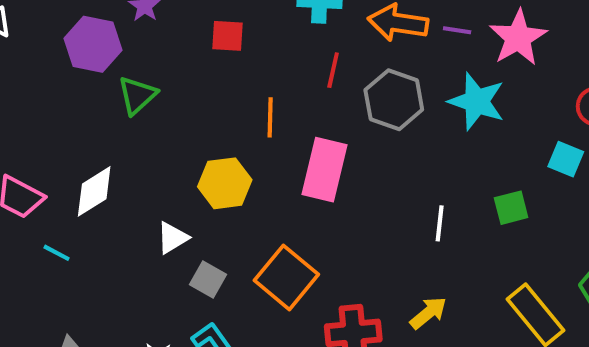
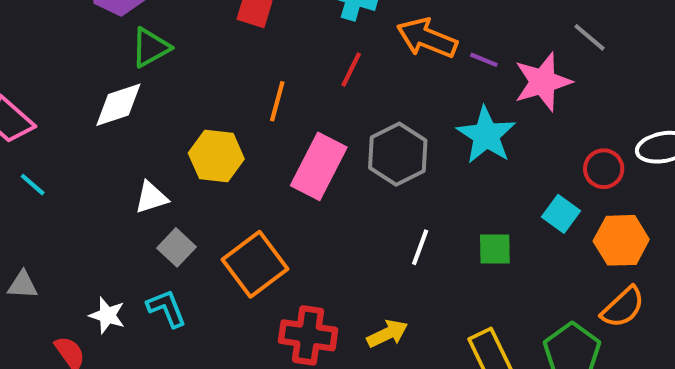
gray hexagon: (394, 100) -> (398, 154), moved
white diamond: (94, 191) -> (118, 105), moved

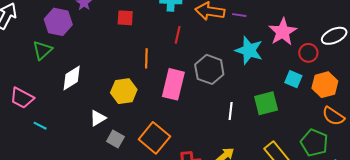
green triangle: (151, 47) -> (42, 50), moved
pink star: (543, 82) -> (283, 32), moved
green square: (495, 249) -> (266, 103), size x1.4
orange semicircle: (623, 307) -> (333, 116), turned 90

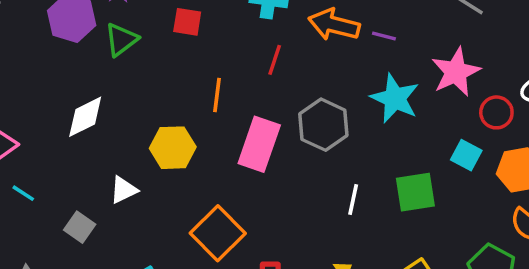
green triangle: (42, 50) -> (121, 40), moved
gray square: (115, 139) -> (80, 227), moved

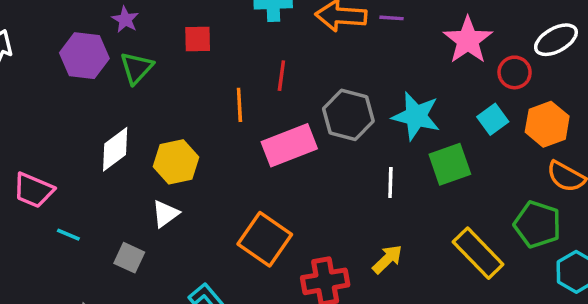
red line: (275, 60) -> (281, 76), moved
cyan star: (395, 98) -> (416, 116), moved
pink rectangle: (259, 144) -> (289, 145), turned 60
yellow hexagon: (173, 148) -> (176, 162), moved
cyan square: (466, 155) -> (493, 119), turned 36

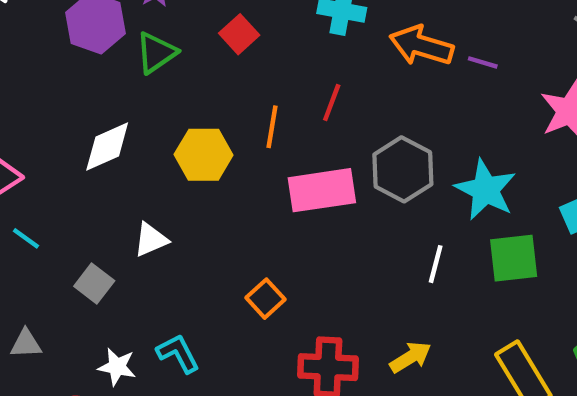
red square: (198, 39) -> (239, 34), turned 36
yellow hexagon: (176, 162) -> (204, 155), moved
orange square: (265, 239) -> (266, 299), size x0.6

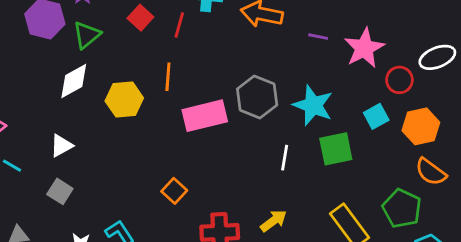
purple line: (483, 62) -> (318, 37), moved
red line: (332, 102) -> (179, 25), moved
white diamond: (107, 146) -> (74, 81), moved
white triangle: (151, 240) -> (61, 146), moved

